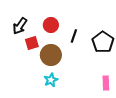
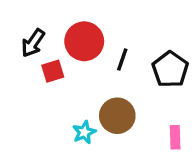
red circle: (51, 25) -> (84, 41), size x1.5
brown circle: (51, 55) -> (117, 116), moved

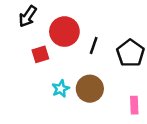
black arrow: (33, 43) -> (28, 16), moved
cyan star: (84, 132) -> (61, 89), moved

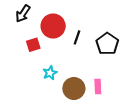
brown circle: (90, 89) -> (74, 88), moved
pink rectangle: (134, 105) -> (98, 86), moved

